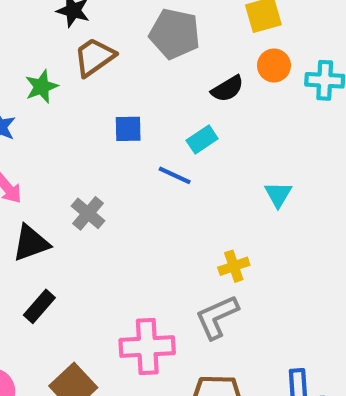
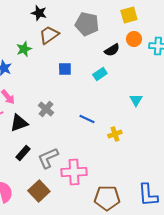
blue line: (175, 175) -> (87, 119), moved
gray L-shape: (217, 317) -> (48, 158), moved

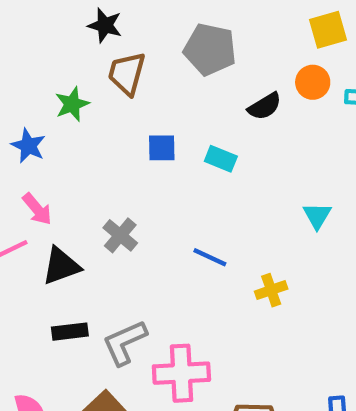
yellow square: (129, 15) -> (328, 30), moved
brown trapezoid: (49, 35) -> (127, 73), turned -40
cyan rectangle: (100, 74) -> (221, 159), moved, turned 56
black rectangle: (23, 153) -> (70, 332), turned 42

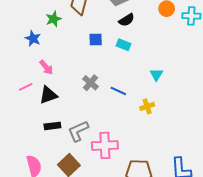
black semicircle: (265, 106) -> (127, 20), moved
pink arrow: (37, 209) -> (46, 67), moved
cyan triangle: (317, 216) -> (156, 74), moved
gray cross: (120, 235) -> (91, 83), moved

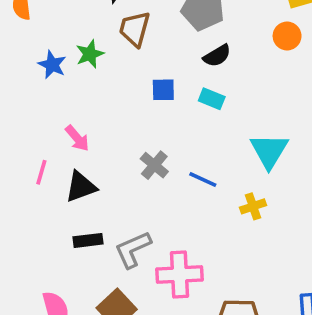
blue star: (33, 38) -> (52, 65), moved
cyan triangle: (156, 74) -> (269, 151), size x1.6
pink line: (26, 87) -> (41, 172), turned -48

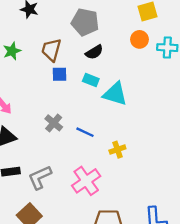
brown trapezoid: (135, 29) -> (51, 50), moved
cyan triangle: (269, 151) -> (115, 94), moved, turned -44
pink cross: (179, 275) -> (86, 181), moved, turned -32

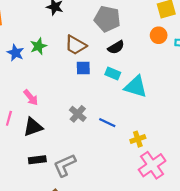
brown trapezoid: (51, 50) -> (76, 45), turned -75
pink cross: (86, 181) -> (152, 165), moved

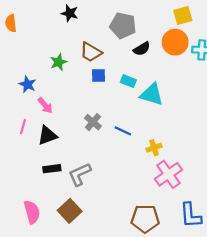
orange circle: (159, 35) -> (175, 42), size x1.5
green star: (38, 46) -> (59, 62), moved
black semicircle: (116, 47) -> (142, 49), moved
blue star: (15, 53) -> (27, 84), moved

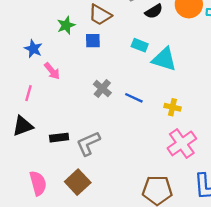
blue square: (98, 75) -> (93, 41), moved
black triangle: (47, 135) -> (23, 126), moved
yellow cross: (154, 148) -> (172, 107), moved, turned 32

